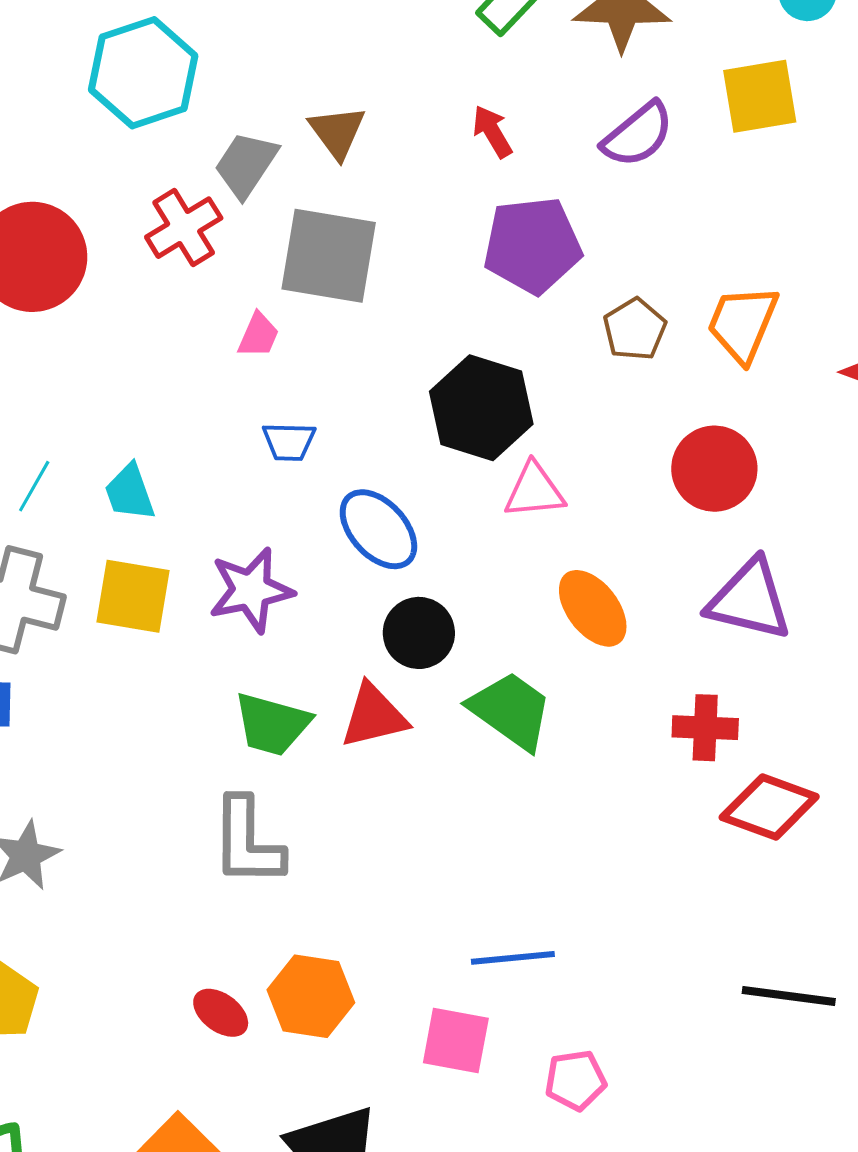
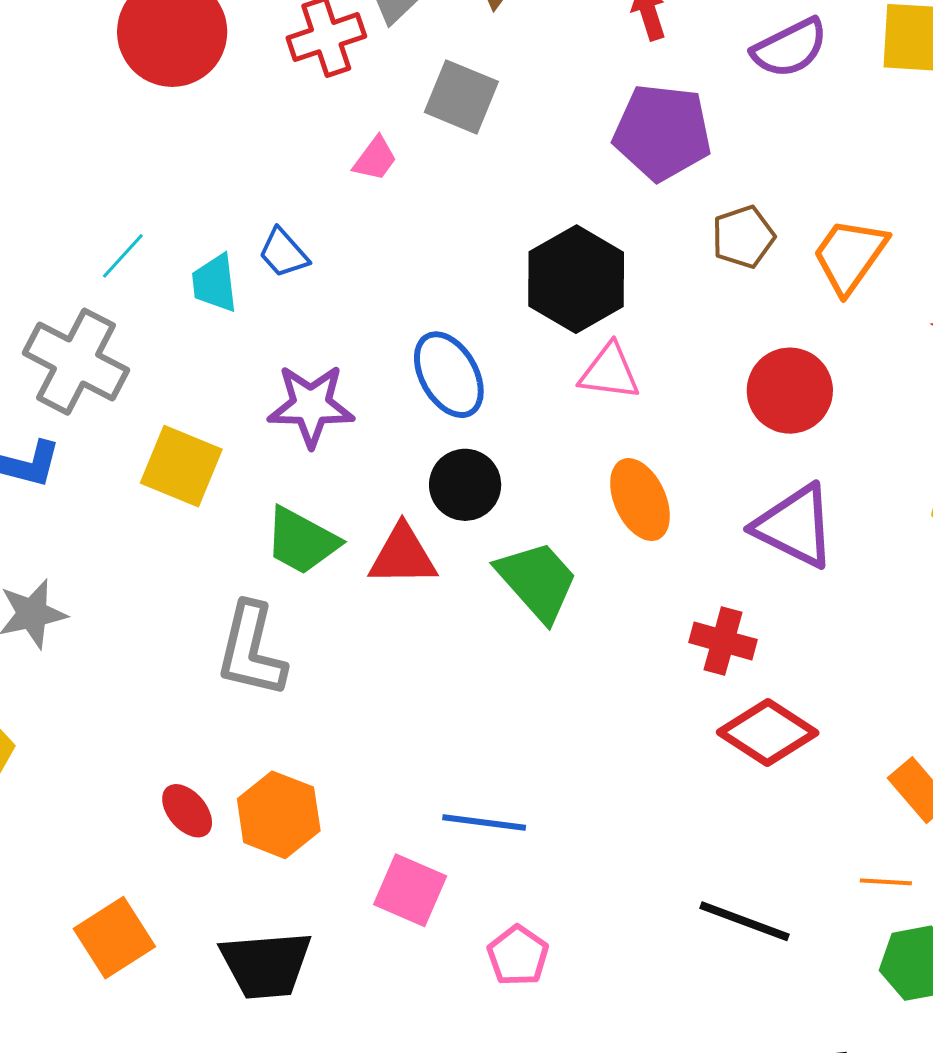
gray square: (329, 256) -> (461, 97), size x0.7
blue trapezoid: (289, 442) -> (283, 253), moved, turned 34
yellow square: (133, 596) -> (181, 466), moved
pink pentagon: (575, 1080) -> (518, 956), turned 30

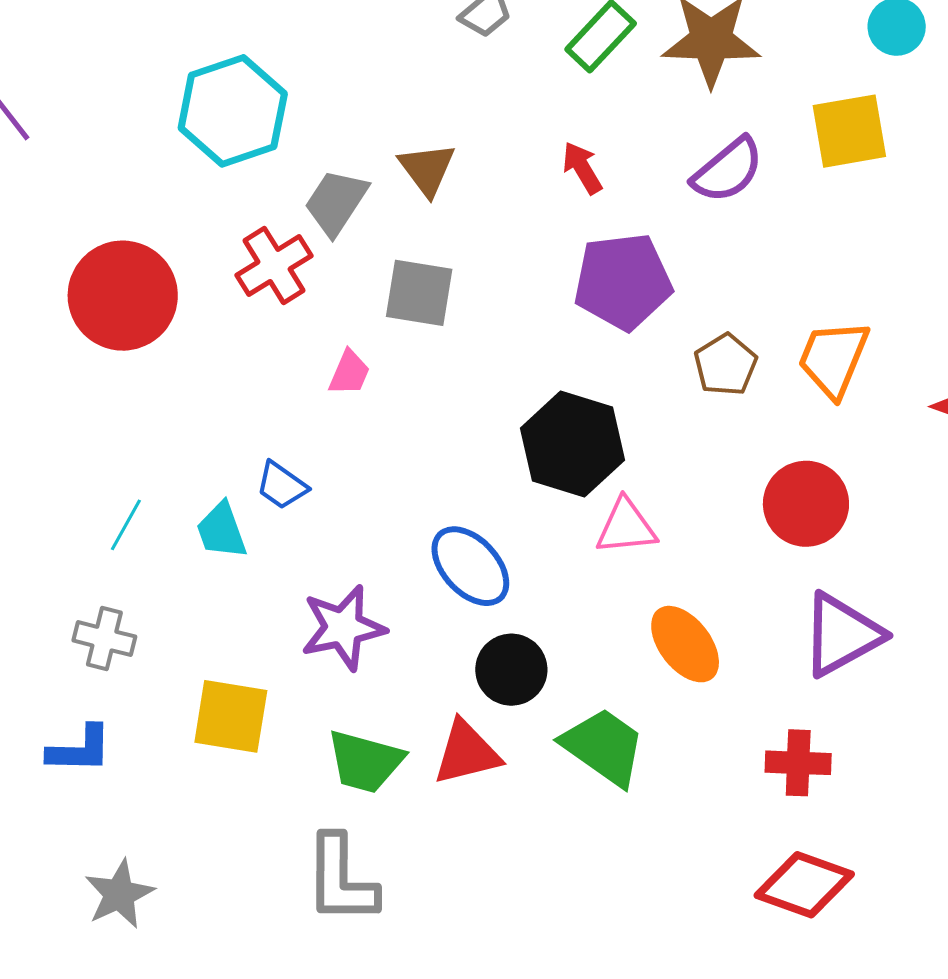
gray cross: (76, 362) -> (104, 639), size x0.6
purple triangle: (795, 526) -> (842, 635), turned -42
red diamond: (768, 733) -> (804, 885), moved

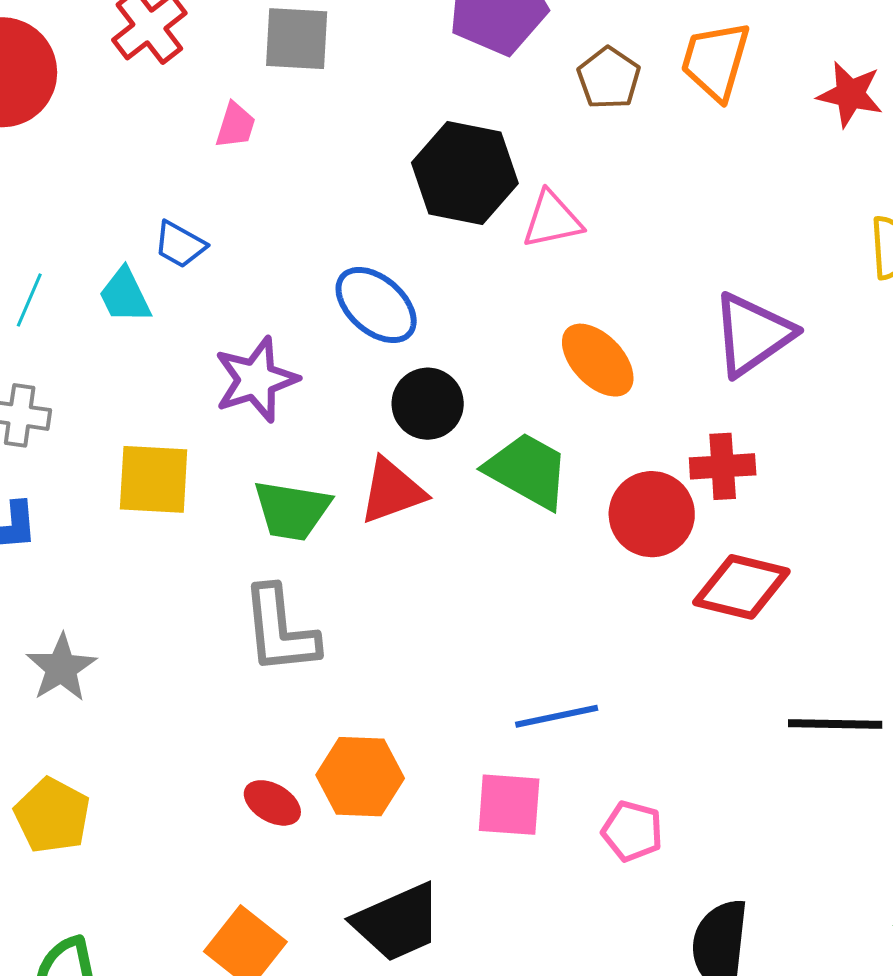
red circle: (806, 504) -> (652, 514), moved
pink triangle: (626, 527) -> (552, 220), moved

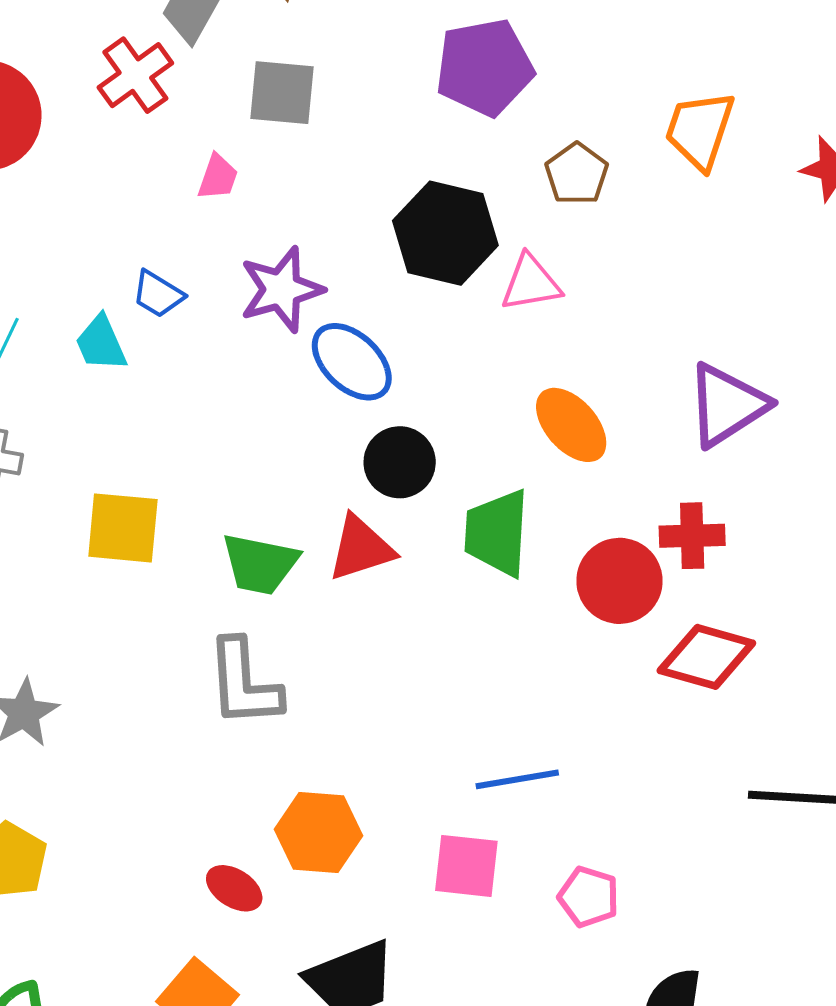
brown pentagon: (609, 78) -> (577, 174), moved
purple star: (256, 380) -> (281, 290), moved
green trapezoid: (527, 471) -> (497, 533), turned -118
red ellipse: (272, 803) -> (234, 888), moved

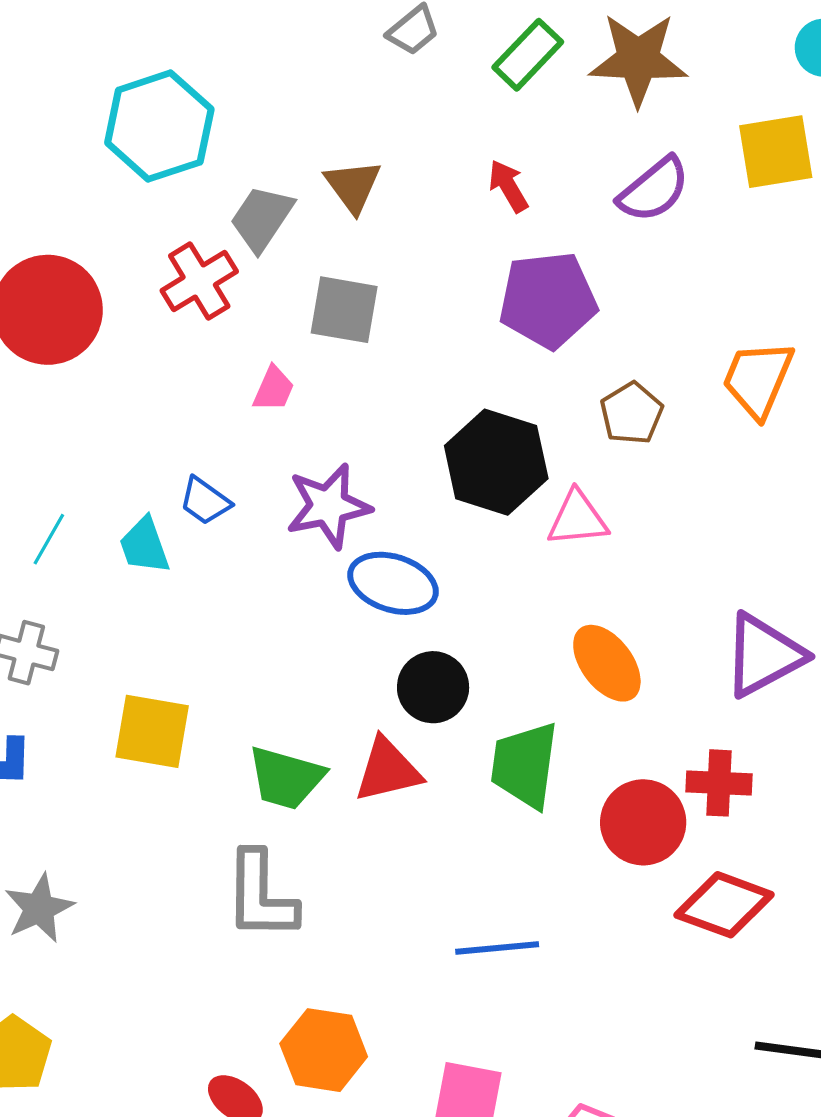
blue ellipse: (352, 362) -> (393, 583), turned -30
blue line: (517, 779) -> (497, 948), moved

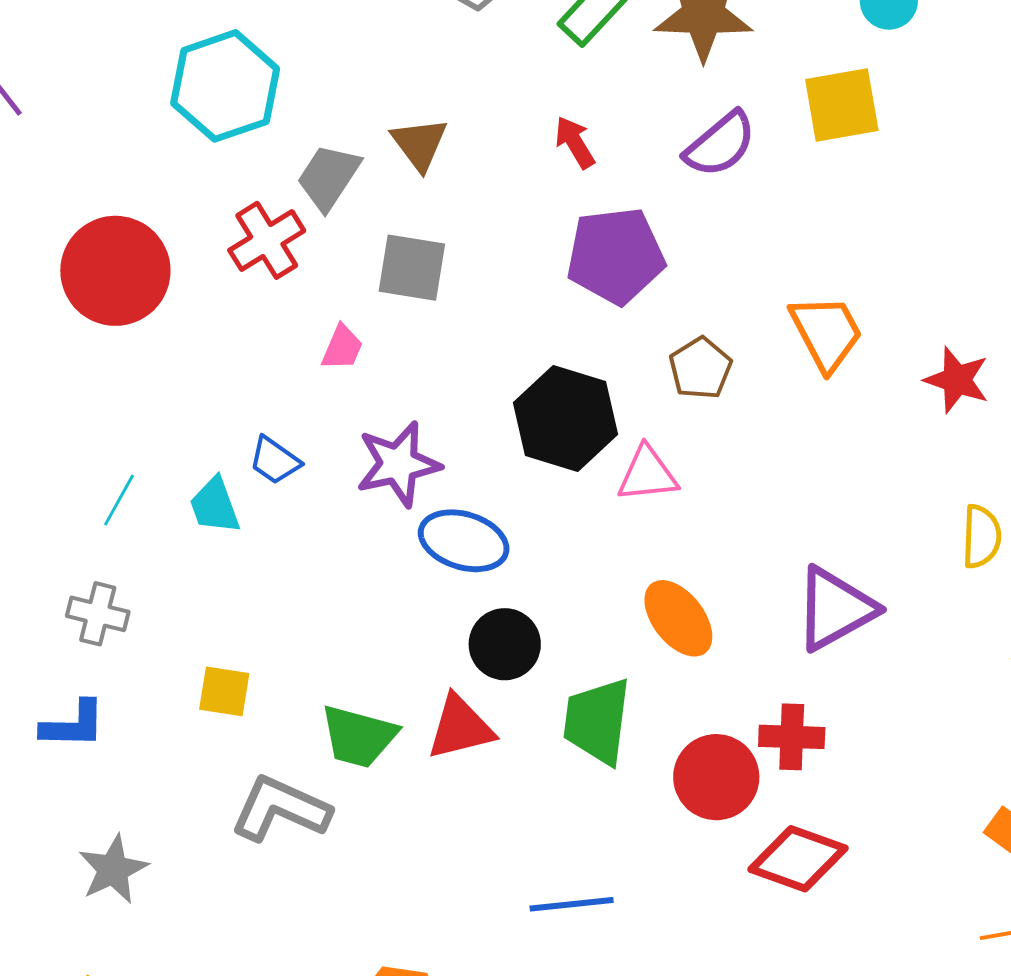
orange trapezoid: (758, 379) -> (826, 333), turned 130
yellow square: (152, 731) -> (224, 691), size x0.7
gray L-shape: (261, 895) -> (280, 809), moved, turned 114

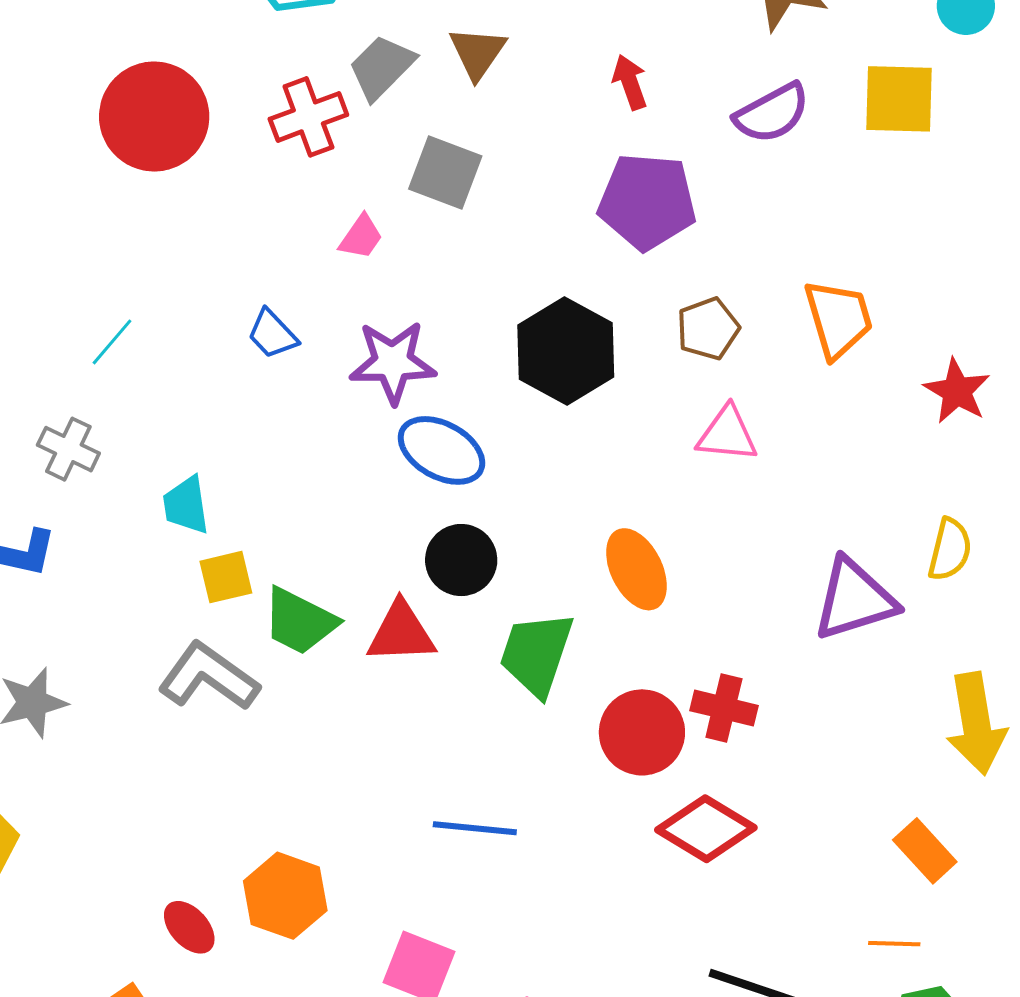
pink triangle: (647, 474) -> (727, 434), moved
cyan trapezoid: (215, 506) -> (186, 505), moved
purple triangle: (835, 609) -> (854, 599), moved
yellow square: (224, 691) -> (226, 577), moved, turned -34

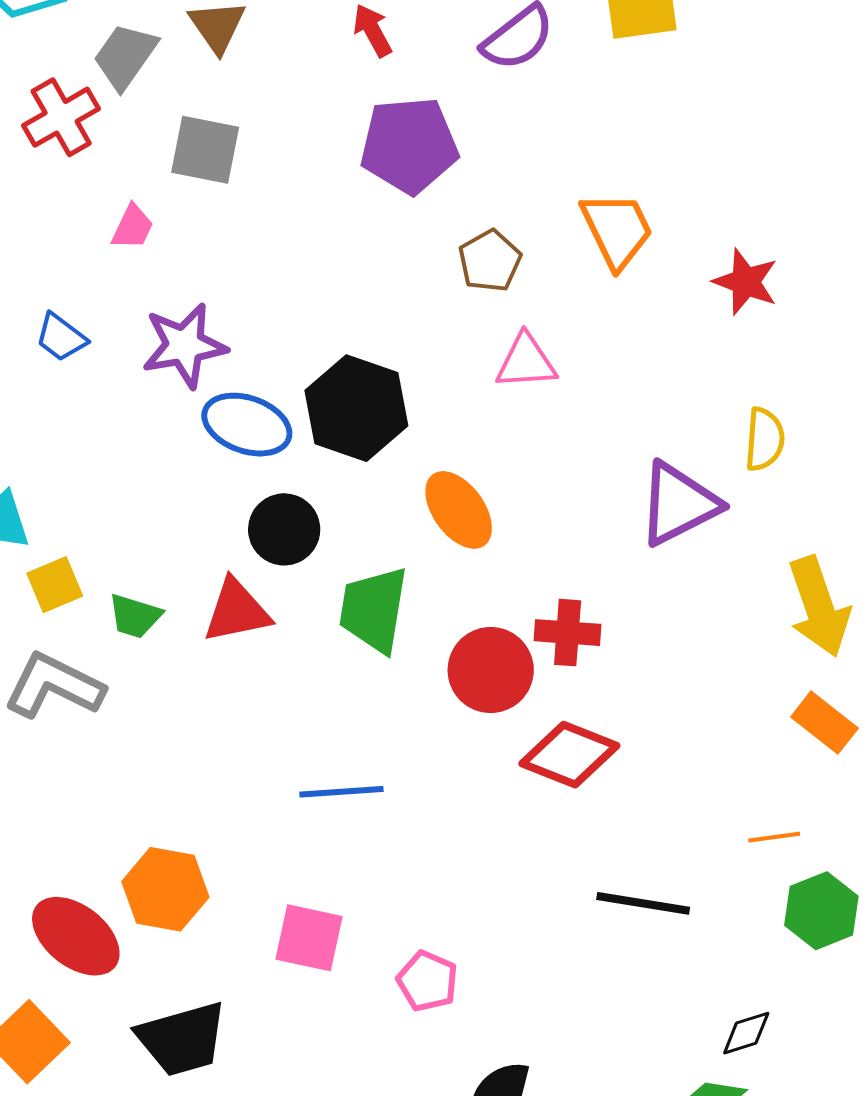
black hexagon: (566, 351) -> (356, 408), moved
green trapezoid: (300, 621) -> (135, 616), size x0.7
orange rectangle: (925, 851) -> (824, 723), moved
red ellipse: (189, 927) -> (76, 936), size x1.6

